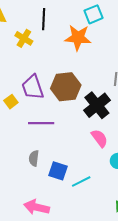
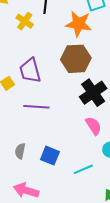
brown hexagon: (66, 87) -> (76, 59), moved
gray semicircle: (34, 158) -> (20, 151), moved
cyan line: (81, 182) -> (83, 169), moved

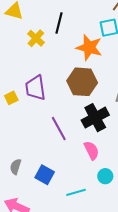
purple line: (36, 107) -> (59, 128), moved, turned 50

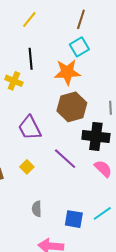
yellow square: (11, 98) -> (27, 167), moved
black cross: (95, 118) -> (96, 136), turned -36
blue square: (45, 175) -> (74, 219), moved

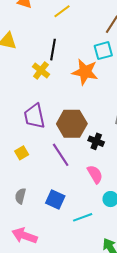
yellow cross: (14, 81) -> (41, 70), moved
brown hexagon: (72, 107) -> (72, 124), moved
black cross: (96, 136) -> (96, 141), size x0.6
blue square: (74, 219) -> (55, 200), moved

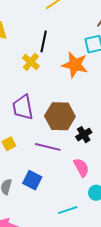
black cross: (96, 141) -> (84, 135), turned 35
purple line: (61, 155) -> (48, 147), turned -45
blue square: (55, 200) -> (32, 180), moved

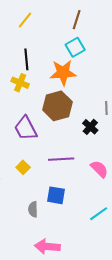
brown hexagon: (60, 116) -> (57, 106), moved
black cross: (84, 135) -> (90, 127), moved

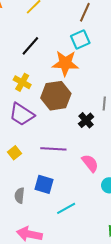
black line: (26, 59) -> (30, 46), turned 40
yellow cross: (20, 83) -> (22, 82), moved
purple trapezoid: (26, 128) -> (22, 114), turned -36
cyan line: (99, 214) -> (66, 208), moved

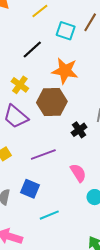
cyan square: (80, 40) -> (66, 31), moved, turned 36
purple line: (53, 149) -> (43, 155), turned -30

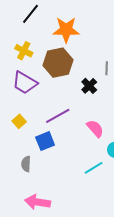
blue square: (30, 189) -> (45, 141), moved, turned -36
cyan line: (49, 215) -> (94, 168), moved

